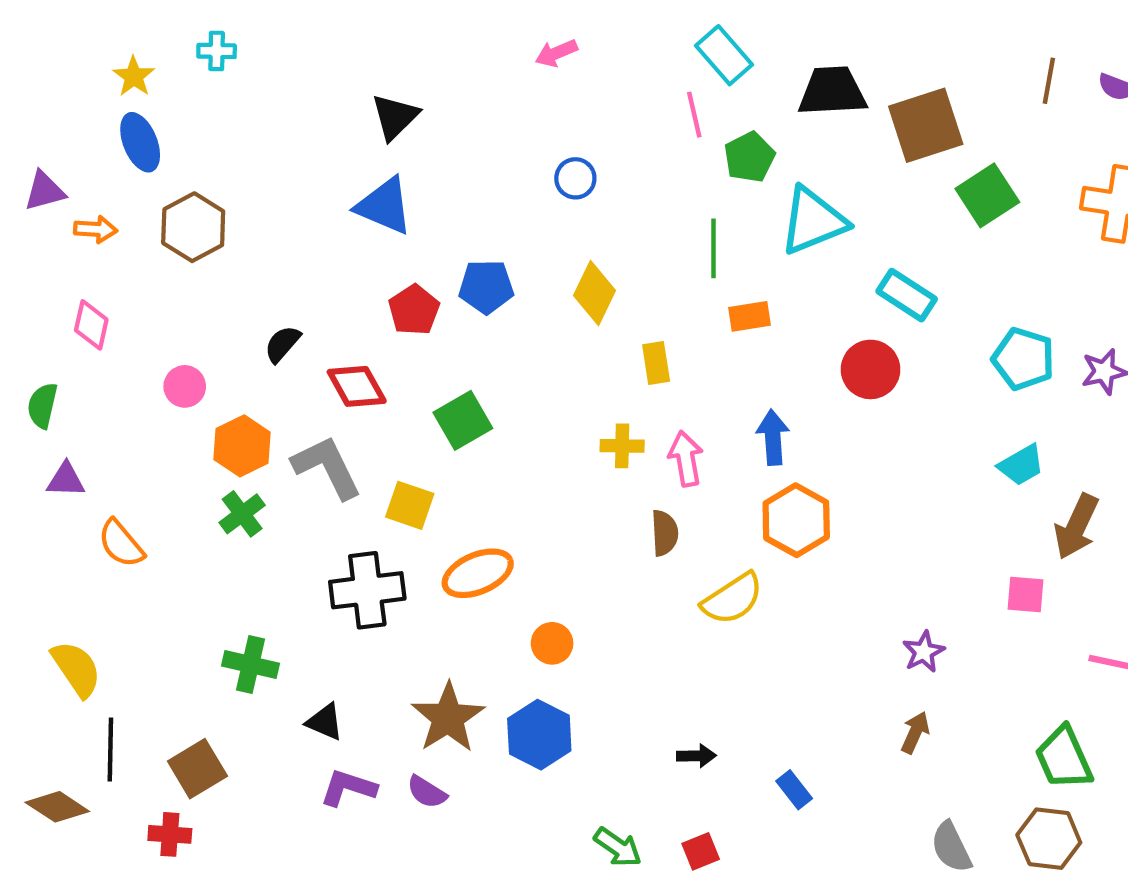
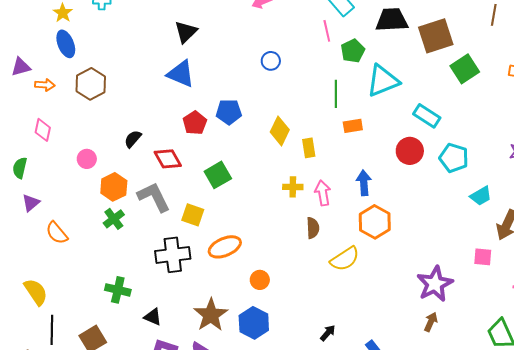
yellow diamond: (594, 293) -> (280, 131), moved
cyan pentagon: (1023, 359) -> (454, 158), moved
purple triangle: (66, 480) -> (31, 203), turned -42
purple star: (924, 652) -> (435, 284), size x1.8
black arrow: (696, 756) -> (328, 333), turned -48

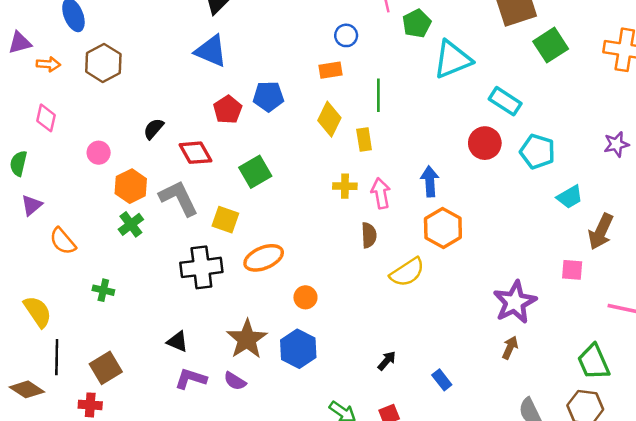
blue circle: (271, 61) -> (346, 35), moved
green line: (336, 94) -> (378, 95), moved
orange rectangle: (353, 126) -> (331, 70), moved
green cross: (118, 290) -> (103, 290), moved, size x0.7

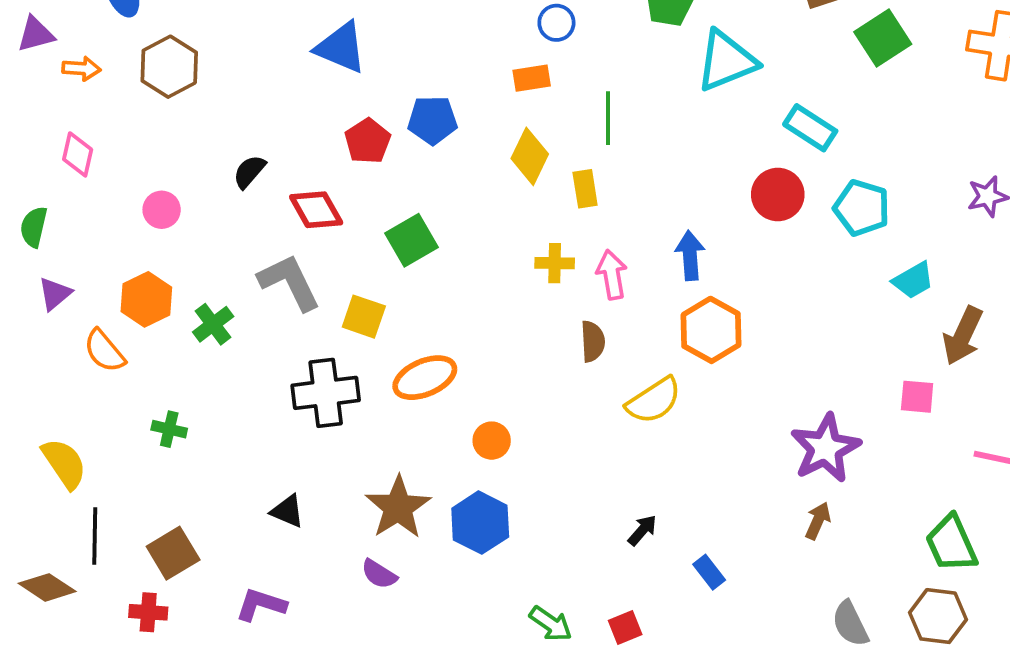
orange hexagon: (131, 186) -> (146, 299), moved
black arrow: (387, 361) -> (642, 530), moved
purple L-shape: (191, 379) -> (261, 605), moved

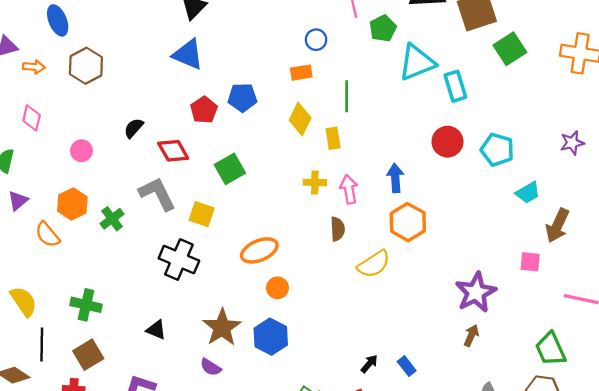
cyan rectangle: (810, 128) -> (455, 86), moved, turned 40
orange ellipse: (425, 378) -> (259, 250), moved
black cross: (326, 393) -> (179, 260), turned 30
green cross: (169, 429) -> (86, 305), moved, size x1.5
black arrow: (642, 530) -> (369, 364), moved

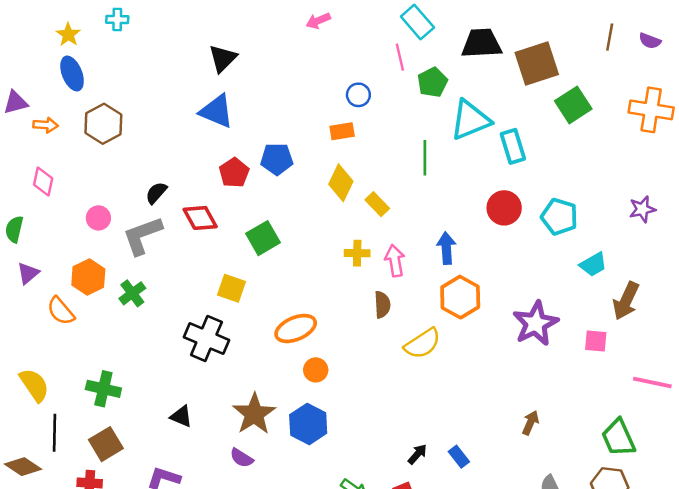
green line: (347, 96) -> (425, 158), moved
yellow rectangle: (333, 138) -> (377, 204), turned -35
gray L-shape: (157, 194) -> (142, 236), moved, turned -84
purple star: (476, 292) -> (536, 323), moved

